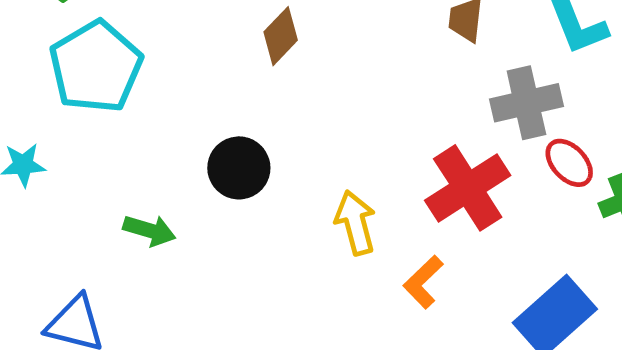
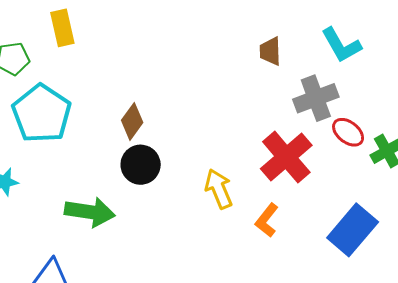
brown diamond: (281, 36) -> (132, 121), moved
green arrow: (149, 230) -> (90, 212), size x1.5

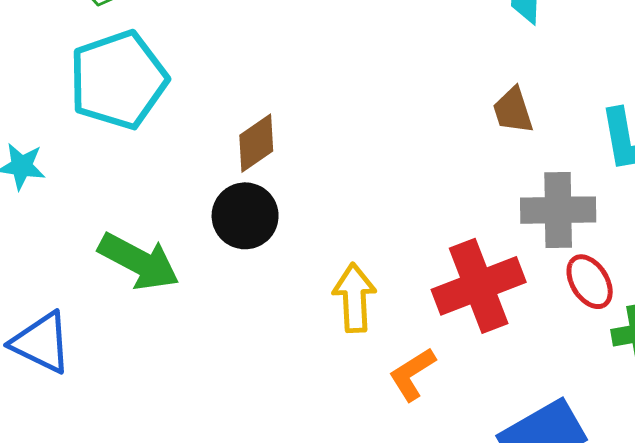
brown trapezoid: (270, 51) -> (513, 110), turned -36

